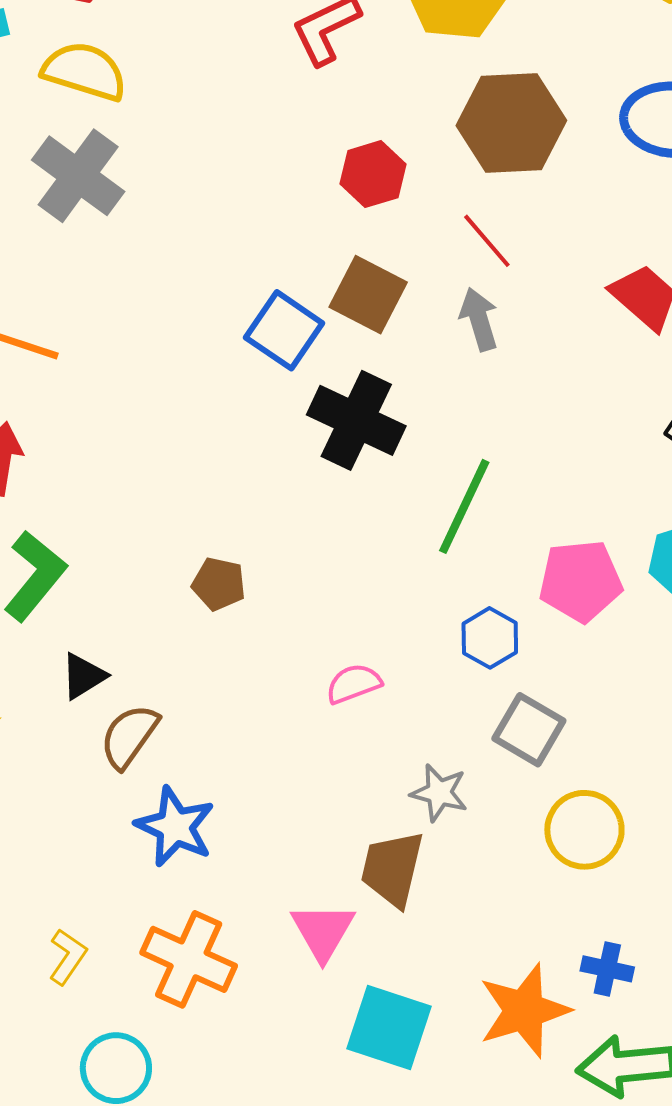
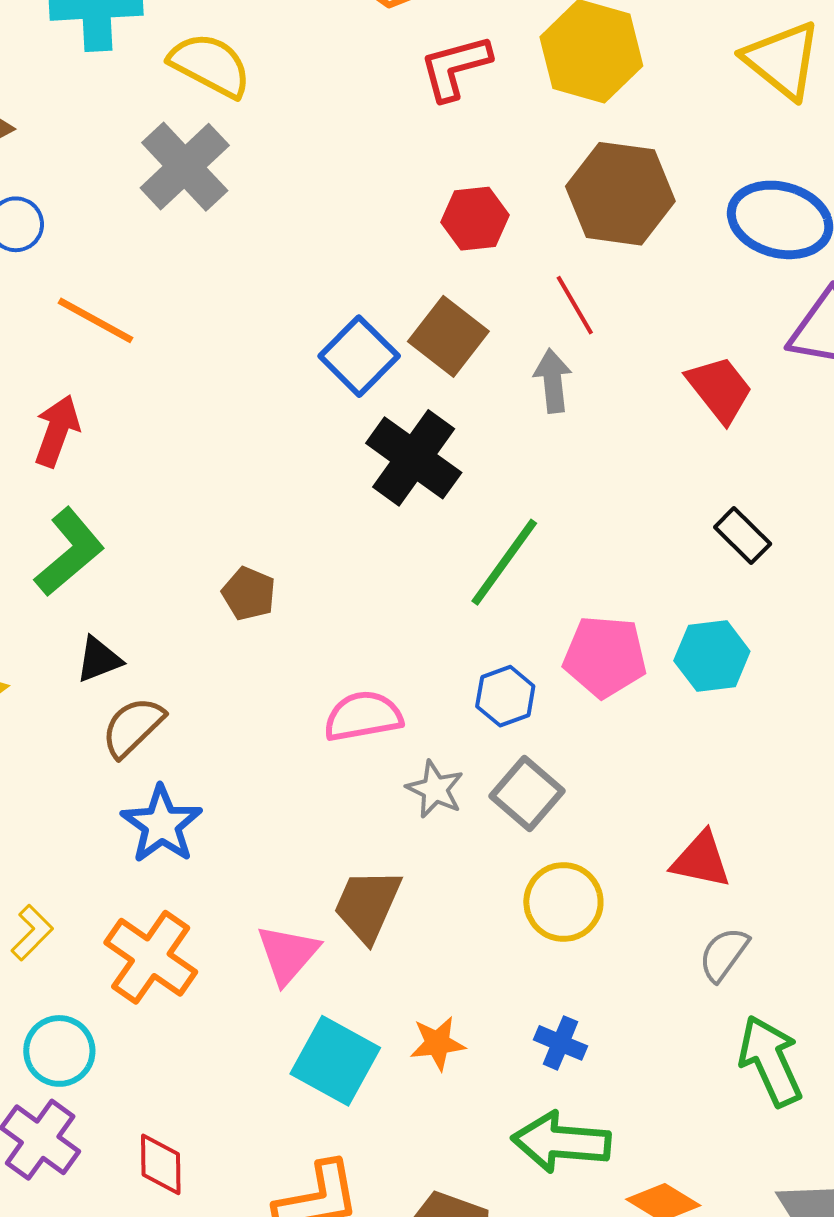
pink semicircle: (354, 684) -> (363, 716), size x1.4
gray star: (439, 793) -> (435, 789), moved
orange star: (524, 1011) -> (437, 1043), moved, size x0.6

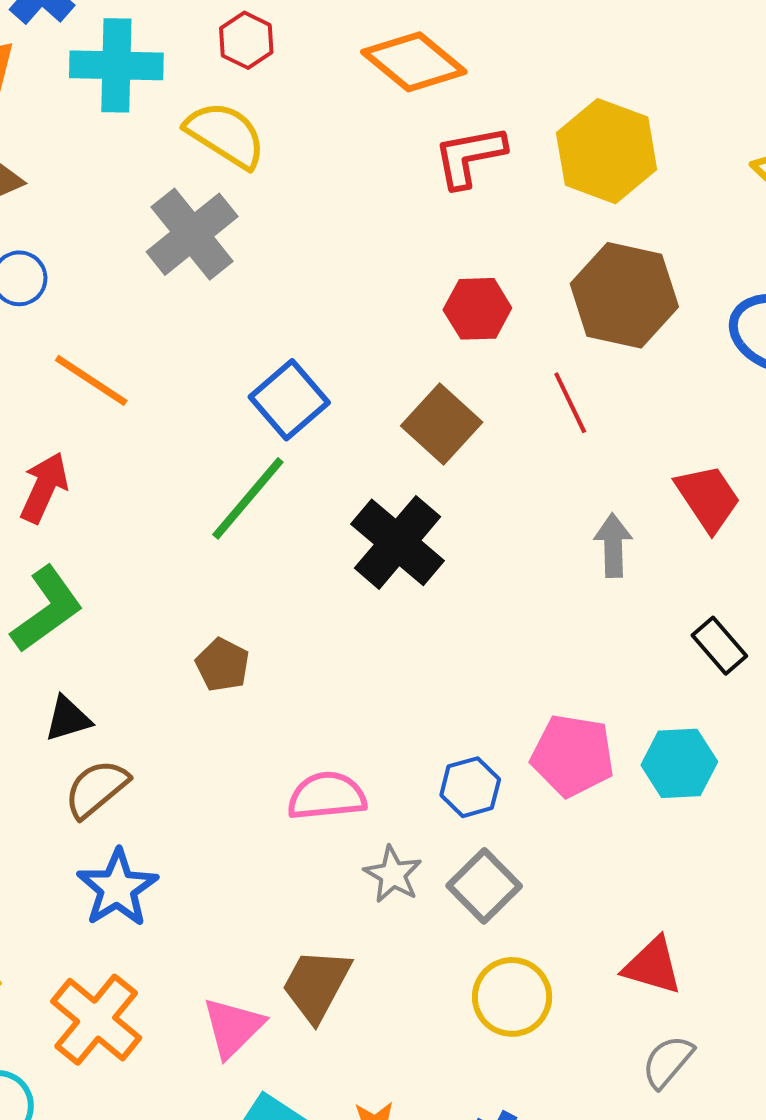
blue square: (359, 356) -> (289, 400), moved
gray arrow: (553, 381) -> (613, 545), moved
green line: (504, 562) -> (248, 498), moved

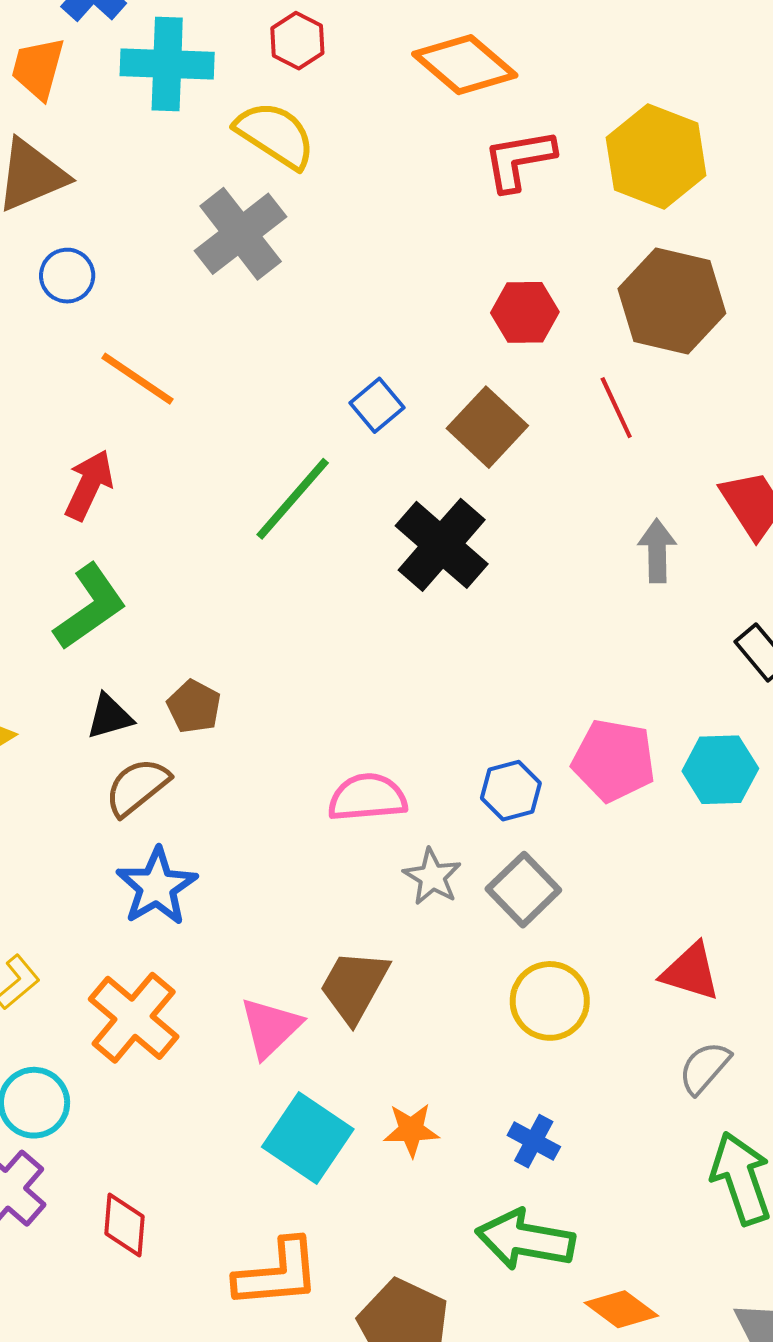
blue square: (289, 400) -> (377, 405), moved, size x0.7
brown pentagon: (222, 665) -> (194, 706), moved

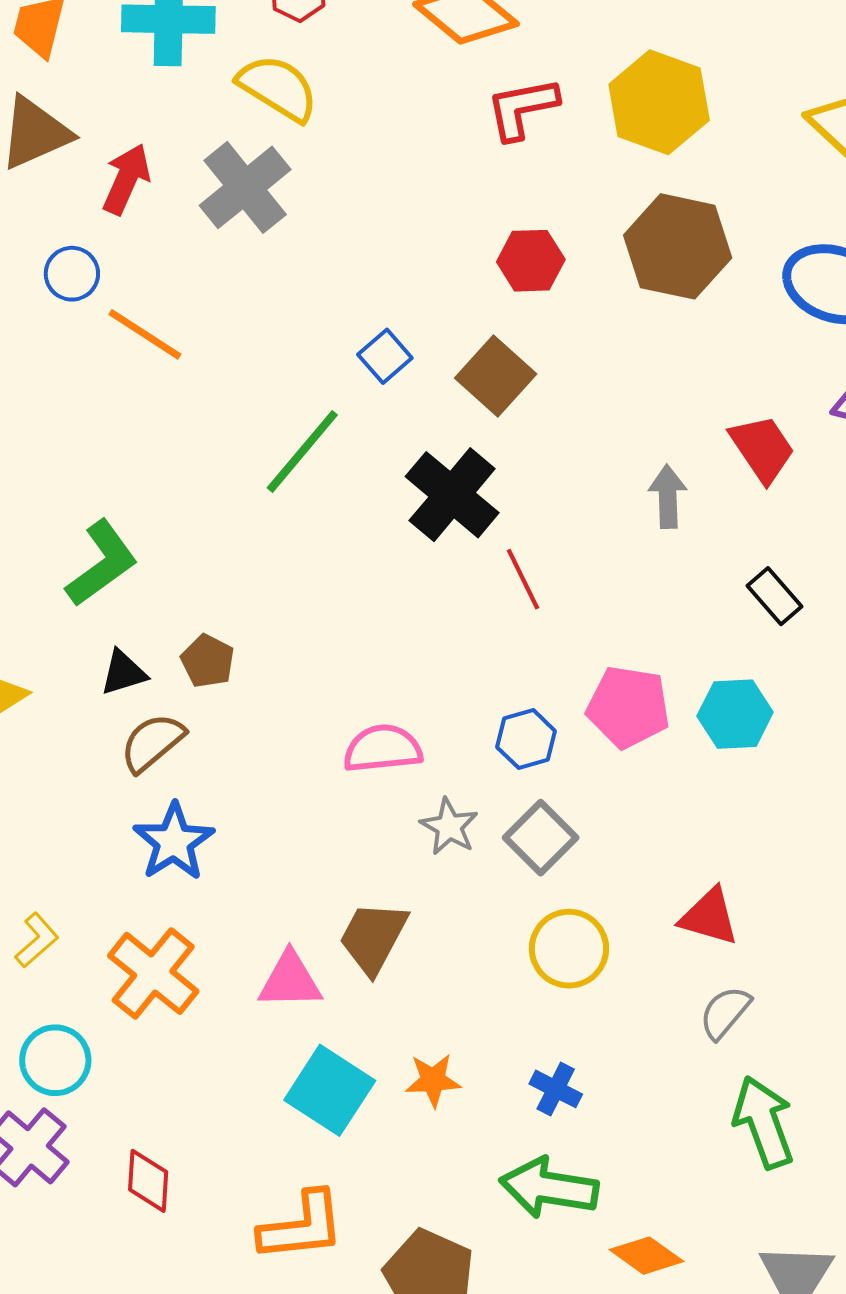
blue circle: (67, 276) -> (72, 274), moved
red line: (616, 408) -> (523, 579), moved
red arrow: (89, 485) -> (126, 179), moved
pink triangle: (270, 1027) -> (290, 980), turned 44

